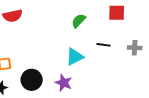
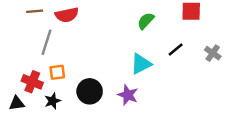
black line: (104, 45) -> (176, 50), turned -48
gray cross: (135, 48) -> (213, 53), turned 32

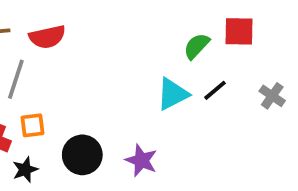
green semicircle: (146, 21) -> (197, 46), moved
cyan triangle: (141, 64) -> (173, 94), moved

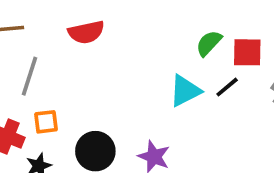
red square: (239, 31) -> (247, 52), moved
red semicircle: (47, 37) -> (86, 32), moved

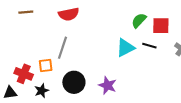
gray line: (30, 76) -> (62, 48), moved
black line: (227, 87) -> (149, 46), turned 56

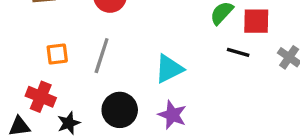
cyan triangle: (125, 48) -> (169, 69), moved
orange square: (46, 65) -> (57, 54), moved

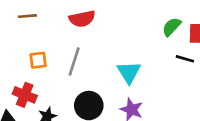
cyan triangle: (169, 69) -> (129, 72), turned -35

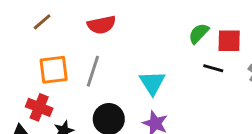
brown line: (27, 16) -> (42, 22), turned -36
orange square: (38, 60) -> (54, 70), size x1.5

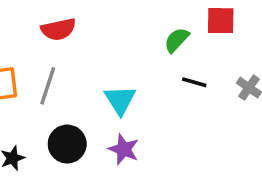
red square: (229, 41) -> (221, 21), moved

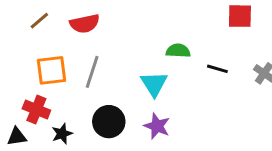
red semicircle: (58, 29) -> (85, 24), moved
green semicircle: (177, 40) -> (178, 51), moved, turned 50

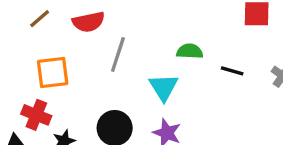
gray line: (92, 72) -> (118, 55), moved

